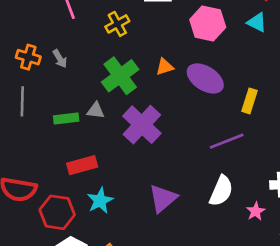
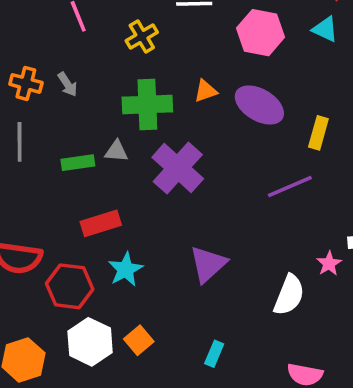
green cross: (120, 76) -> (147, 105), turned 36
white semicircle: (221, 191) -> (289, 295), moved
pink star: (256, 211) -> (329, 264), moved

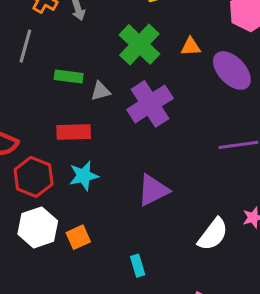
green cross: (147, 105) -> (139, 44), turned 30
gray triangle: (116, 151) -> (101, 91), moved, turned -35
cyan rectangle: (214, 354) -> (138, 266), turned -55

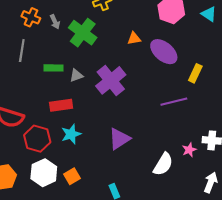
green cross: (139, 44) -> (83, 33), moved

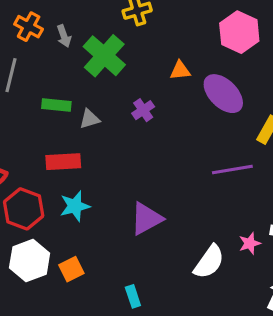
purple cross: (111, 80) -> (143, 110), moved, size x0.5

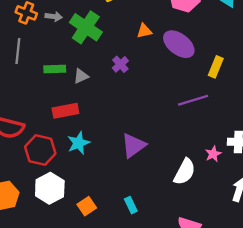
gray arrow: (64, 36) -> (54, 17), turned -56
orange square: (71, 269) -> (87, 206), moved

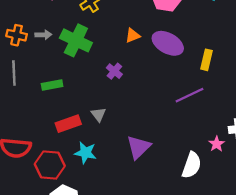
gray triangle: (81, 76) -> (99, 114), moved, turned -35
cyan star: (79, 143) -> (85, 153), turned -30

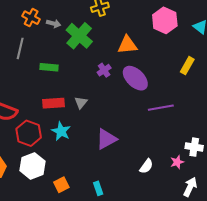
orange triangle: (133, 36) -> (127, 45), size x1.5
purple ellipse: (168, 43) -> (135, 78), moved
yellow rectangle: (207, 60) -> (187, 66), moved
pink star: (217, 144) -> (177, 162), moved
white semicircle: (192, 165) -> (146, 166), size x0.7

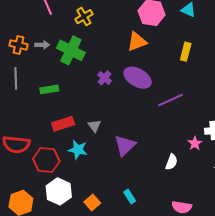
orange triangle: (127, 45) -> (137, 42), moved
gray triangle: (81, 103) -> (94, 126), moved
pink star: (177, 162) -> (195, 143), moved

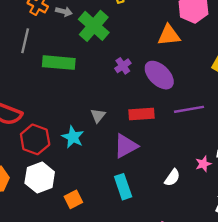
green rectangle: (49, 89) -> (59, 63), size x1.5
red rectangle: (63, 124) -> (141, 114), moved
cyan rectangle: (130, 196) -> (123, 187), moved, size x1.5

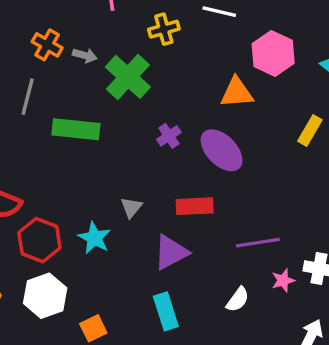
purple line: (189, 109) -> (258, 243), moved

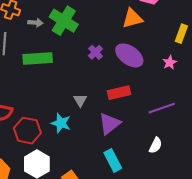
gray arrow: (85, 55) -> (35, 23), moved
pink star: (283, 280) -> (170, 63), moved

